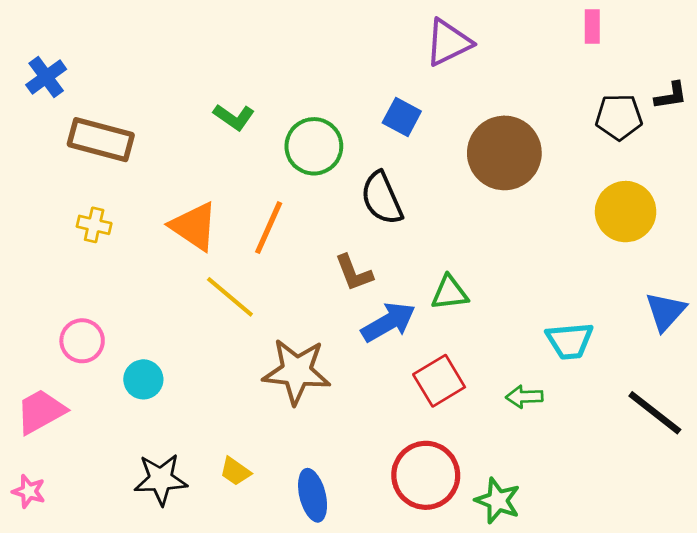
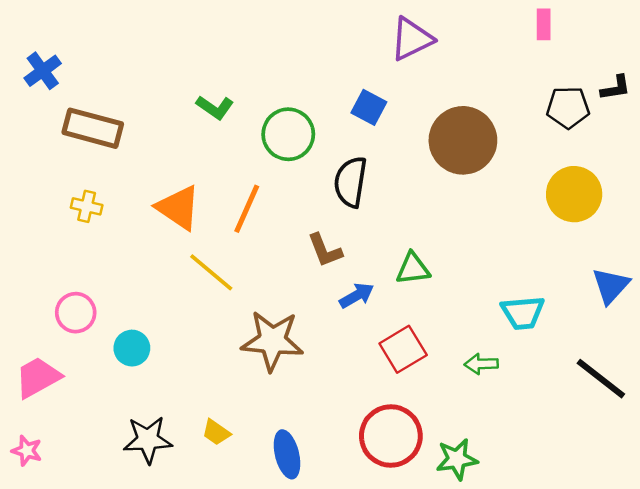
black semicircle: (382, 198) -> (351, 182), turned 33
blue arrow: (388, 322) -> (357, 296), size x0.7
green star: (498, 501) -> (457, 459), turned -30

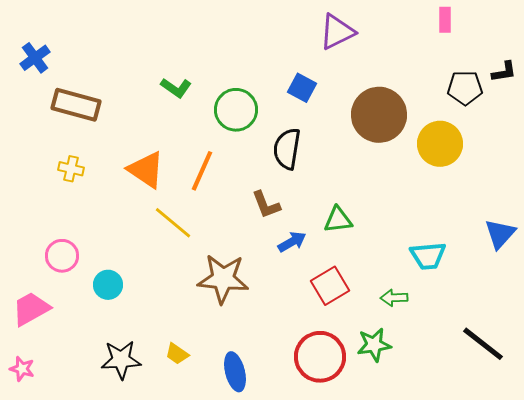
yellow circle: (574, 194) -> (440, 144), moved
black line: (601, 379) -> (483, 344), moved
green star: (457, 459) -> (374, 345), moved

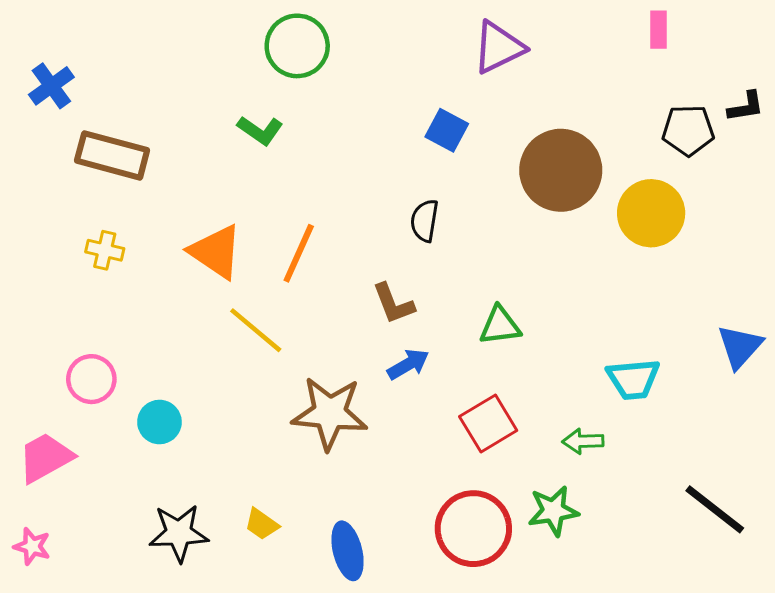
green circle: (236, 110) -> (297, 46), moved
black semicircle: (287, 149) -> (425, 221), size x0.7
blue arrow: (292, 242) -> (408, 364), moved

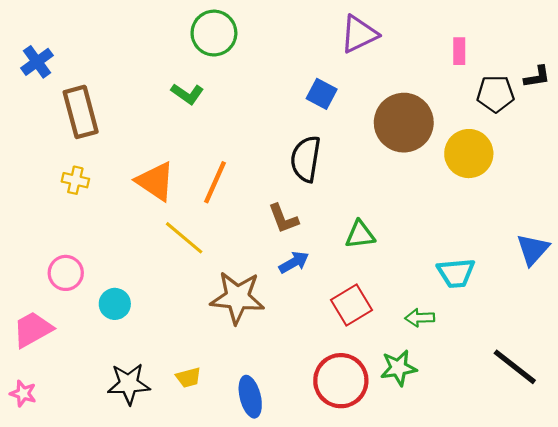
pink rectangle: (658, 30) -> (459, 51), moved
brown rectangle: (112, 155) -> (81, 112), turned 60
black semicircle: (425, 221) -> (306, 159), size x1.5
yellow trapezoid: (262, 524) -> (188, 377), turned -50

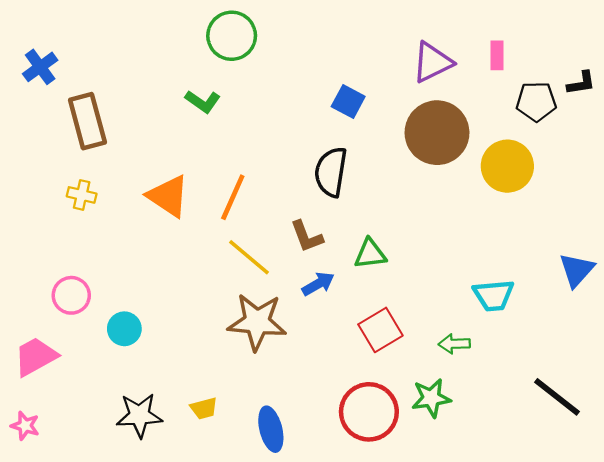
purple triangle: (359, 34) -> (432, 62), moved
green triangle: (360, 235) -> (370, 254), moved
yellow line: (184, 238) -> (249, 257), moved

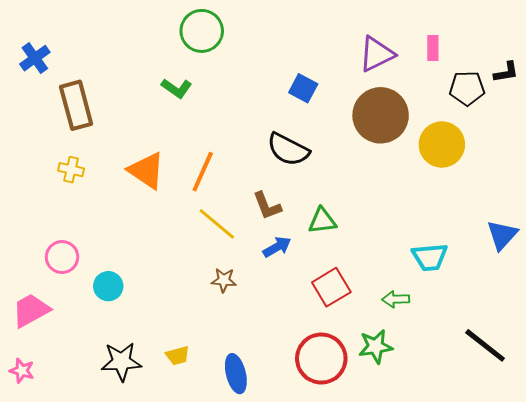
black semicircle: (331, 172) -> (288, 150), turned -72
brown star: (257, 322) -> (224, 280), size x0.5

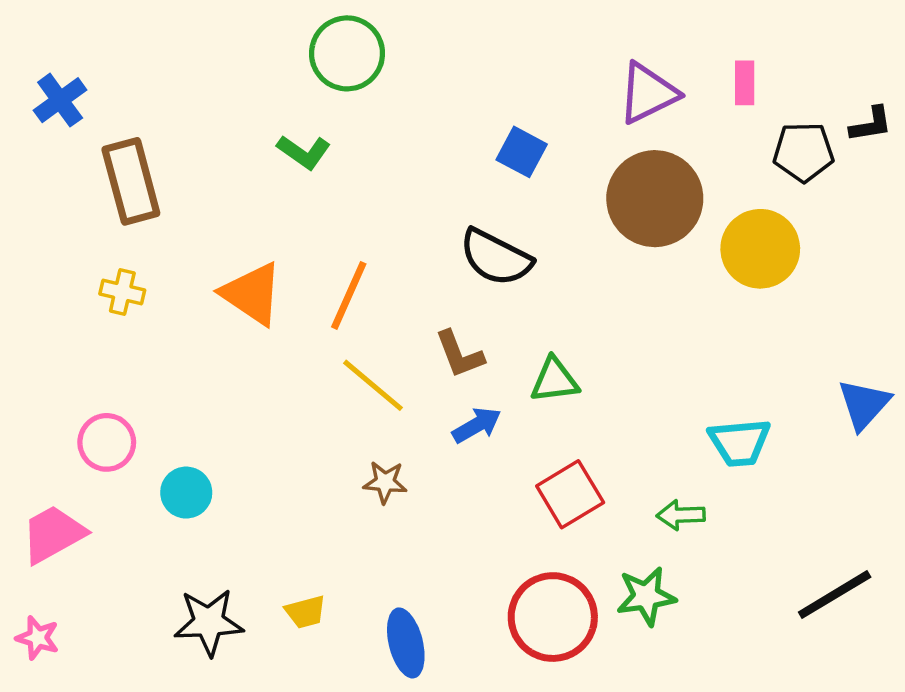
black line: (485, 345) -> (835, 595), turned -69

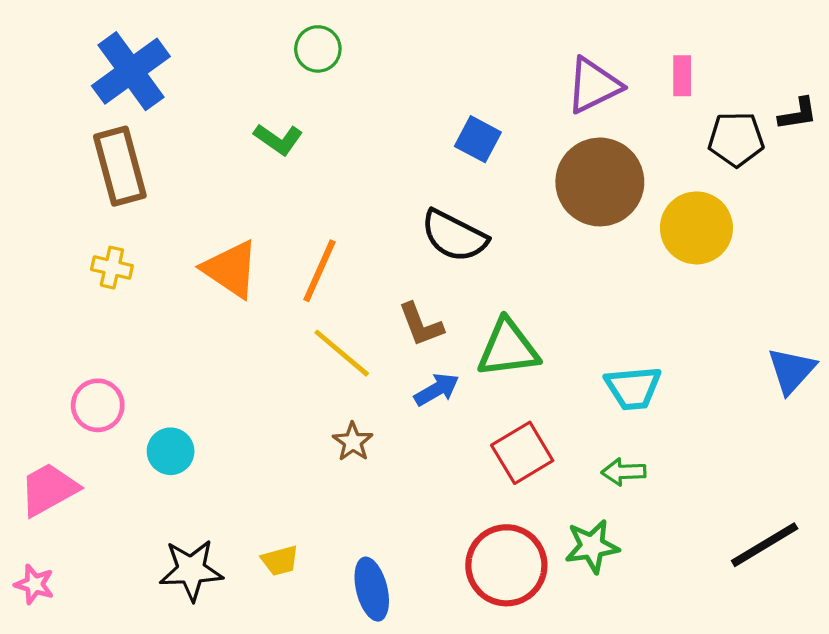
green circle: (347, 53) -> (318, 49), size x0.7
blue cross: (60, 100) -> (131, 71), moved, size x1.6
green triangle: (555, 380) -> (508, 348), size x1.4
cyan trapezoid: (739, 442) -> (633, 388), moved
brown star: (385, 482) -> (353, 442), turned 30

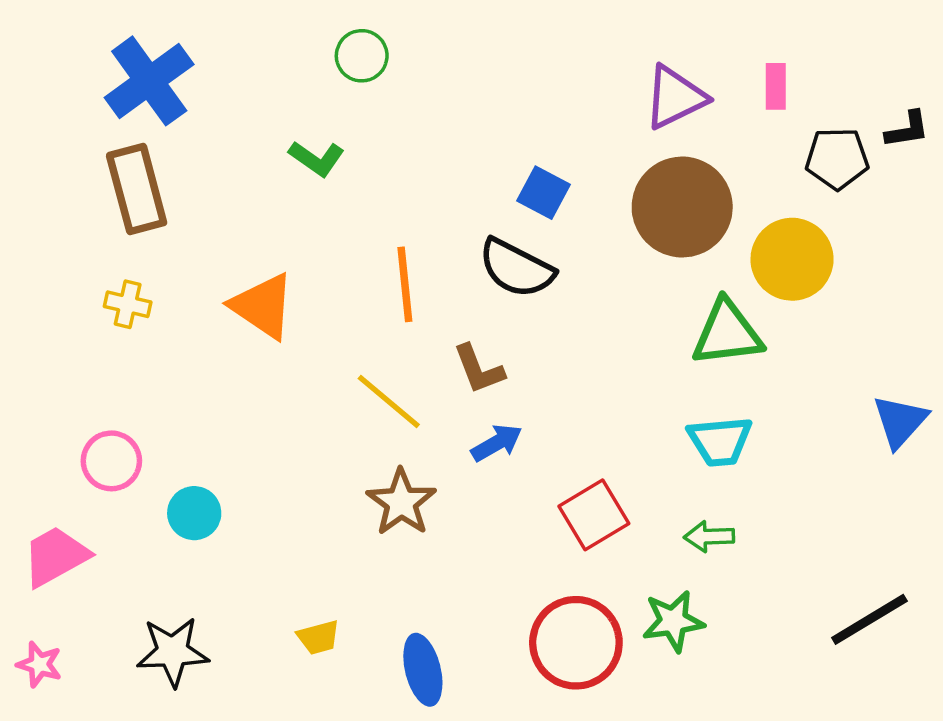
blue square: (478, 139) -> (544, 193), moved
orange line: (319, 271) -> (405, 284), moved, turned -30
green triangle: (508, 348) -> (727, 333), moved
brown star: (353, 442) -> (401, 502), size x1.5
black star: (191, 570) -> (173, 652), moved

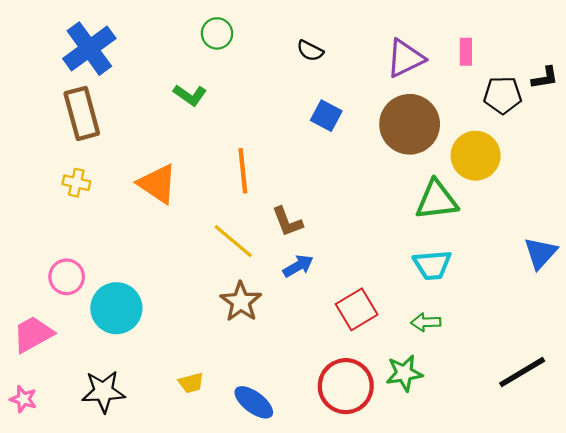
black semicircle: (517, 268) -> (310, 51), moved, size x0.6
cyan circle: (194, 513) -> (116, 308), size x1.6
blue ellipse: (423, 670) -> (254, 402), turned -39

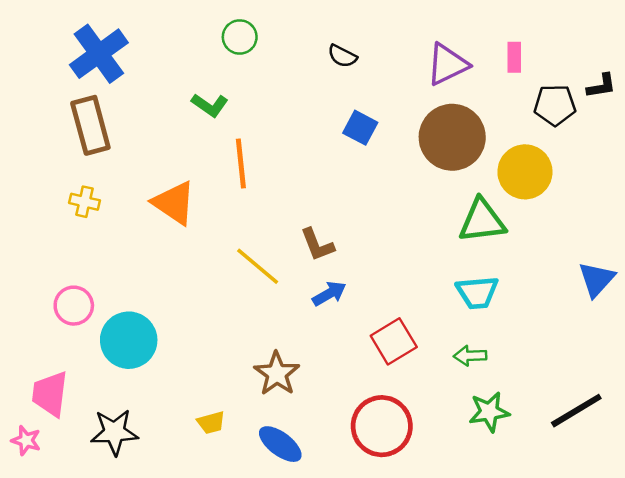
orange line: (243, 171) -> (241, 164), moved
brown star: (241, 302) -> (277, 374), moved
pink trapezoid: (33, 334) -> (50, 394), moved, turned -54
green star: (404, 373) -> (489, 412), moved

